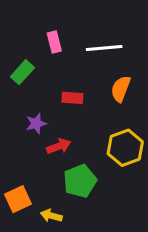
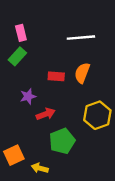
pink rectangle: (54, 42) -> (21, 33), moved
orange semicircle: (121, 89) -> (82, 73), moved

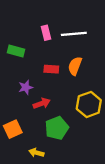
pink rectangle: (21, 33) -> (46, 33), moved
green rectangle: (17, 56) -> (16, 51), turned 63
orange square: (14, 155) -> (13, 129), moved

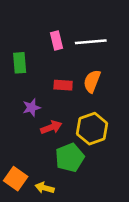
green rectangle: (16, 51) -> (20, 63), turned 70
yellow hexagon: (89, 104) -> (92, 129), moved
orange square: (13, 129) -> (16, 179), moved, turned -30

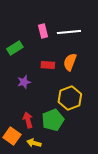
green rectangle: (20, 63) -> (15, 48), turned 63
red arrow: (51, 127) -> (28, 120), moved, turned -84

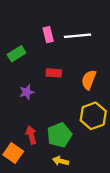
orange semicircle: (70, 62) -> (89, 80), moved
yellow hexagon: (70, 98) -> (93, 116), moved
yellow arrow: (34, 143) -> (61, 161), moved

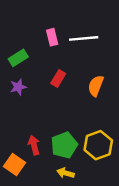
red rectangle: (54, 73) -> (58, 78), turned -63
purple star: (27, 92) -> (18, 87), moved
yellow hexagon: (93, 116) -> (98, 145), moved

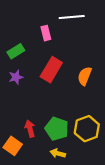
white line: (84, 38) -> (72, 17), moved
red rectangle: (58, 78) -> (51, 70), size x1.6
green pentagon: (64, 145) -> (57, 129), turned -30

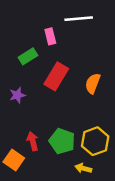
green rectangle: (16, 51) -> (28, 56), moved
purple star: (16, 77) -> (17, 95), moved
yellow arrow: (58, 153) -> (83, 168), moved

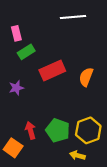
pink rectangle: (50, 36) -> (16, 33), moved
red rectangle: (56, 76) -> (52, 70), turned 35

